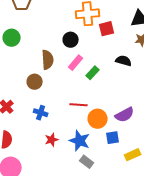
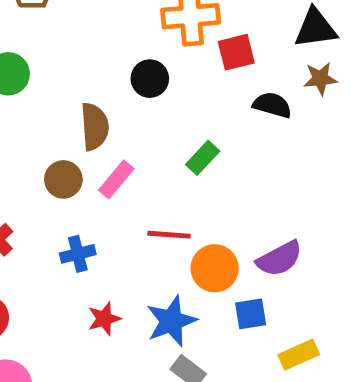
black semicircle: (124, 61) -> (272, 105), moved
pink rectangle: (76, 63) -> (116, 179), moved
blue cross: (41, 113) -> (78, 254), turned -32
blue star: (80, 141) -> (171, 321), turned 30

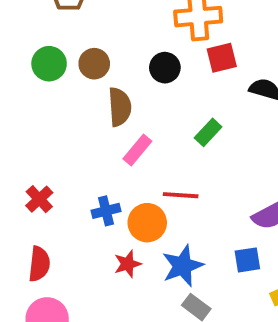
red square: (236, 52) -> (222, 58), moved
brown circle: (63, 179) -> (94, 64), moved
orange circle: (215, 268) -> (147, 223), moved

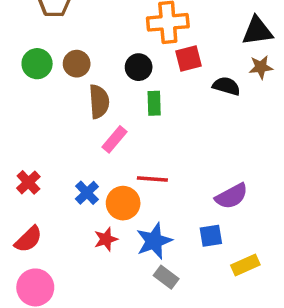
green rectangle: (208, 132) -> (154, 103), moved, turned -45
blue cross: (106, 211) -> (87, 193), turned -30
red semicircle: (39, 264) -> (28, 239), turned 40

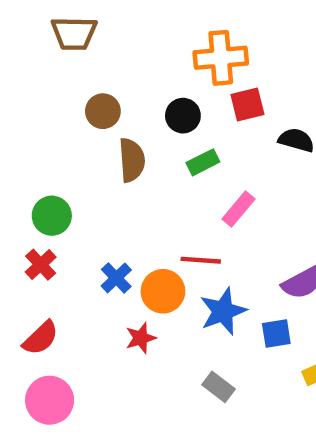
green circle: (37, 64) -> (52, 216), moved
green rectangle: (154, 103) -> (203, 162), turned 65
pink rectangle: (114, 139) -> (239, 209), moved
blue star: (154, 241) -> (223, 311), moved

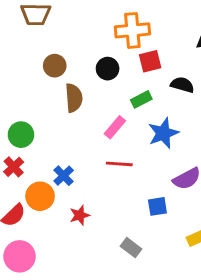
green rectangle: (203, 162) -> (141, 99), moved
pink rectangle: (239, 209) -> (115, 127), moved
orange circle: (163, 291) -> (40, 196), moved
blue star: (223, 311) -> (163, 133), moved
blue square: (276, 334) -> (157, 206), moved

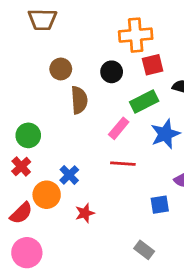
green rectangle: (141, 99) -> (144, 101), size x1.4
gray rectangle: (131, 248) -> (144, 250), moved

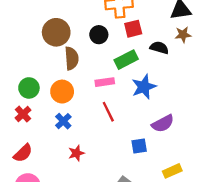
brown circle: (61, 69) -> (56, 32), size x1.5
pink rectangle: (119, 128) -> (105, 82), turned 42
red line: (123, 164) -> (108, 112), turned 60
orange circle: (47, 195) -> (62, 92), moved

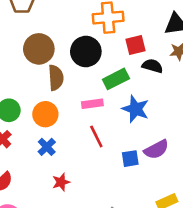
red square: (133, 29) -> (135, 45), moved
black circle: (99, 35) -> (86, 52), size x1.5
blue star: (144, 87) -> (135, 109), turned -30
blue square: (139, 146) -> (130, 159), moved

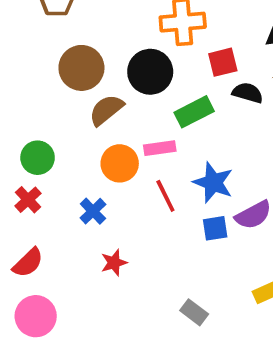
brown semicircle: (56, 78) -> (106, 110), turned -125
blue star: (135, 109) -> (213, 183), moved
orange circle: (45, 114) -> (120, 163), moved

